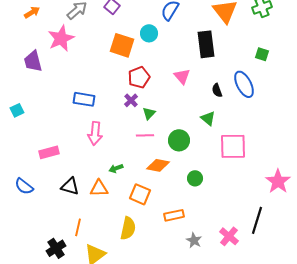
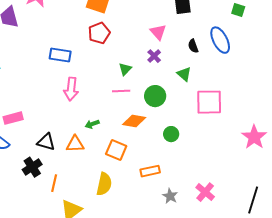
red pentagon: (139, 77) -> (99, 33), moved
purple cross: (131, 100) -> (154, 56), moved
pink rectangle: (49, 152) -> (13, 118), moved
black line: (257, 220) -> (253, 200), moved
black cross: (56, 248) -> (32, 167), moved

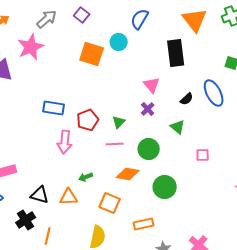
red pentagon: (99, 33) -> (88, 120), moved
black semicircle: (193, 46) -> (187, 99), turned -112
pink square: (209, 102) -> (203, 155), size x0.5
green circle: (171, 134) -> (165, 187), size x1.5

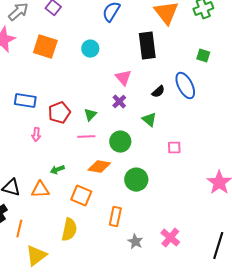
cyan circle: (119, 42) -> (90, 49), moved
orange square: (92, 54) -> (45, 47), moved
pink arrow: (65, 142) -> (36, 135), size x0.6
orange rectangle: (144, 224) -> (115, 217), turned -66

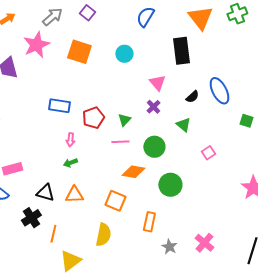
green square: (203, 56) -> (246, 121), moved
pink square: (174, 148) -> (208, 153), turned -32
green arrow: (57, 170) -> (70, 163), moved

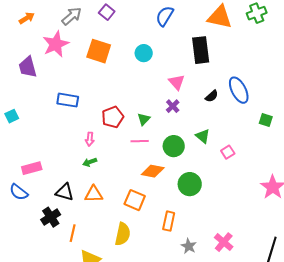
orange triangle: (200, 18) -> (220, 17), turned -40
blue rectangle: (59, 106) -> (68, 100), moved
green triangle: (183, 125) -> (203, 136), moved

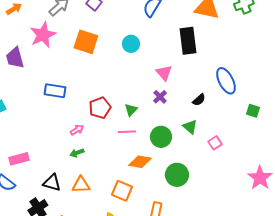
black semicircle: (212, 96) -> (199, 100), moved
pink arrow: (90, 139) -> (77, 130), turned -128

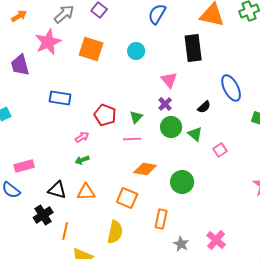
red pentagon: (100, 108) -> (105, 115), turned -30
green circle: (161, 137) -> (171, 127), moved

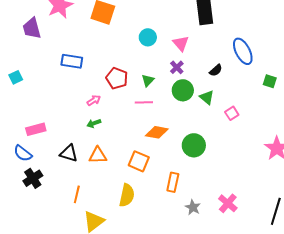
cyan circle: (136, 51) -> (148, 37), moved
black cross: (43, 215) -> (33, 178), moved

